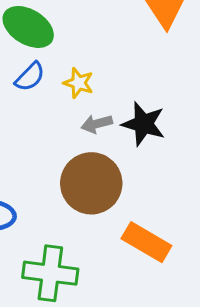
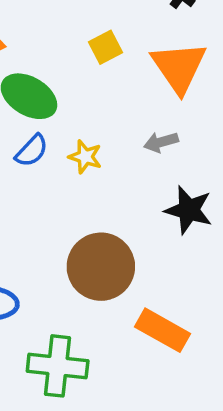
gray arrow: (97, 124) -> (161, 142), moved
black star: (143, 124) -> (189, 210), moved

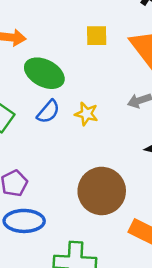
yellow square: (105, 47) -> (97, 36), turned 30

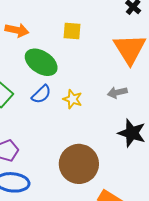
yellow square: (97, 36) -> (72, 31), moved

